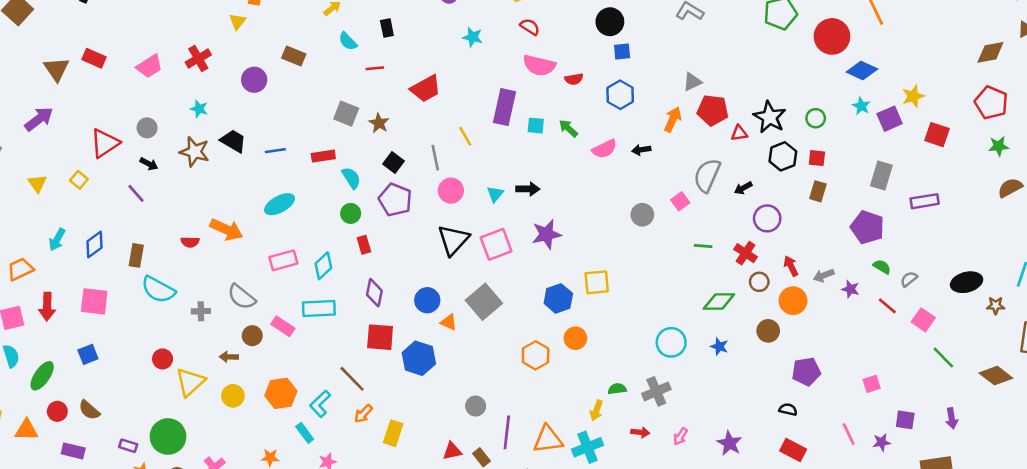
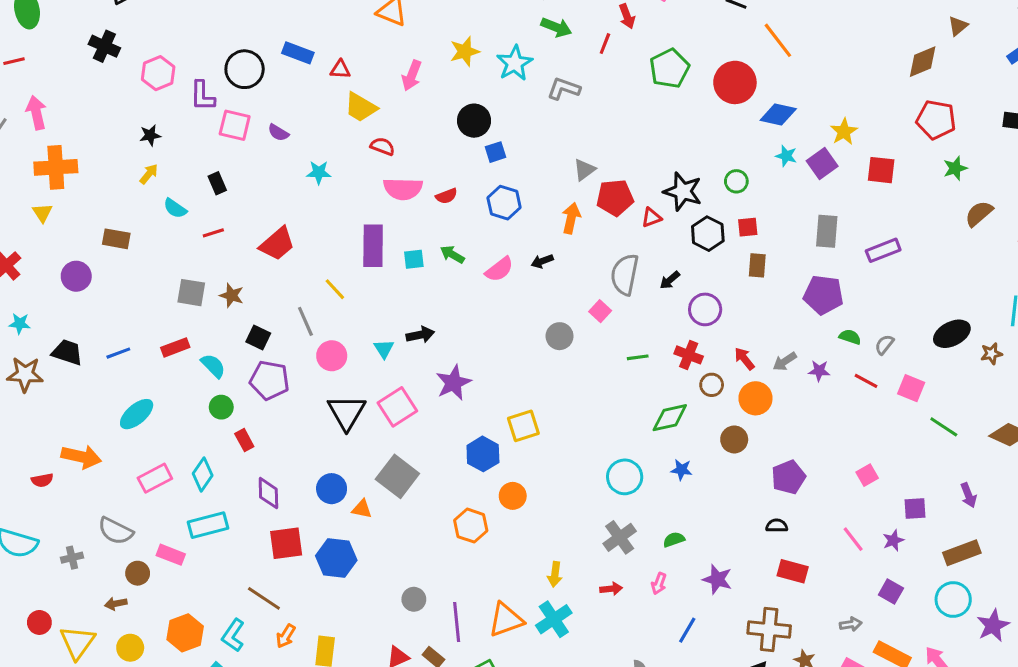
green semicircle: (617, 389) -> (674, 540), moved

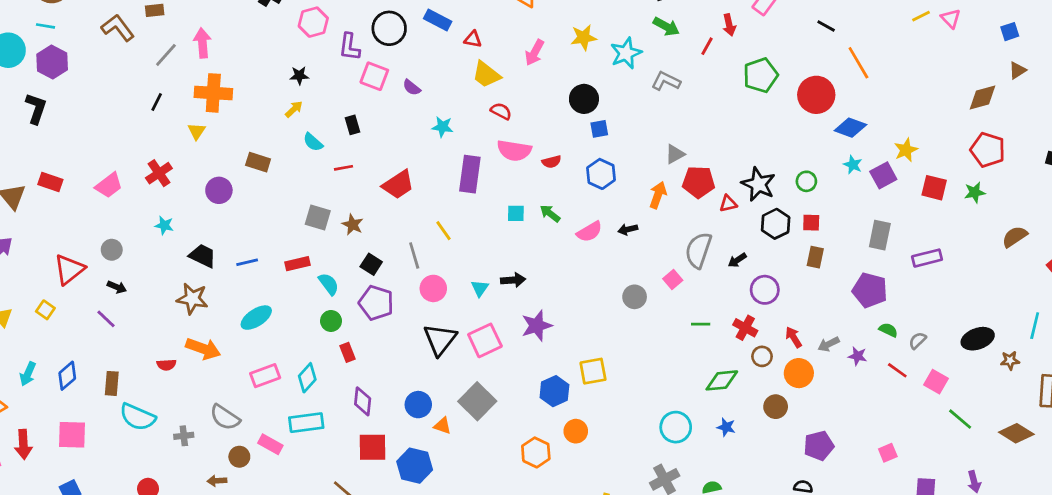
green star: (955, 168) -> (975, 192), moved
purple rectangle: (373, 246) -> (470, 174), moved
brown star: (25, 374) -> (192, 299), moved

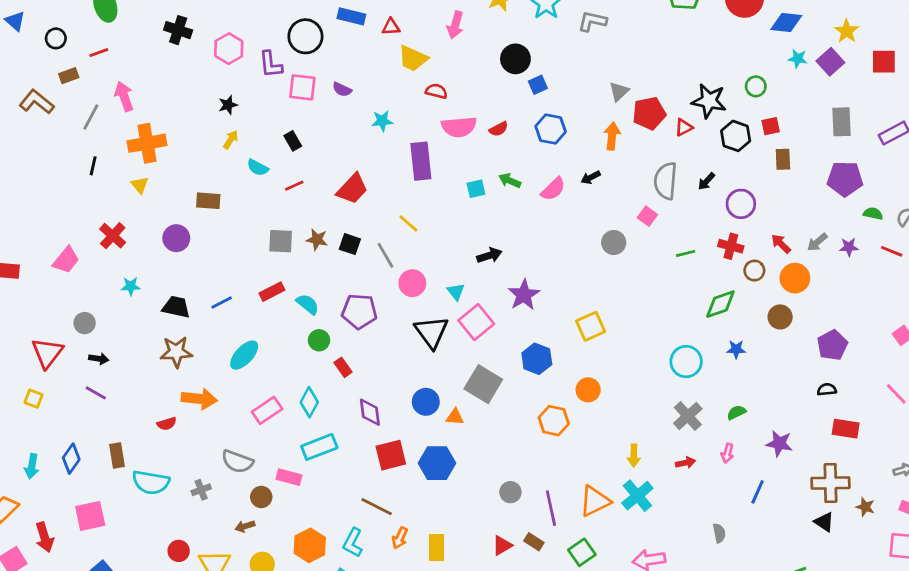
black square: (371, 264) -> (350, 244), moved
cyan triangle: (480, 288) -> (456, 292), moved
blue hexagon: (554, 391) -> (537, 359), moved

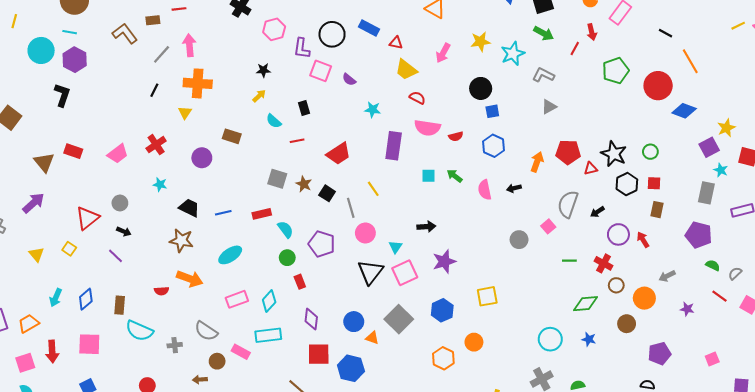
cyan star: (798, 59) -> (721, 170), moved
gray triangle: (619, 91) -> (549, 107), moved
pink semicircle: (553, 189) -> (485, 190), turned 108
red arrow: (781, 244) -> (643, 240), moved
purple star: (849, 247) -> (687, 309), moved

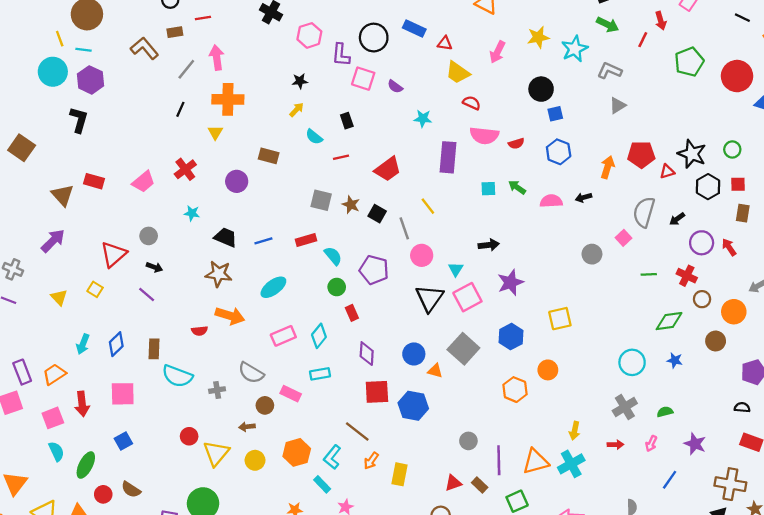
yellow line: (14, 21) -> (60, 39), moved, turned -32
pink semicircle: (485, 190) -> (551, 201), turned 102
cyan rectangle: (268, 335) -> (320, 374), size x0.7

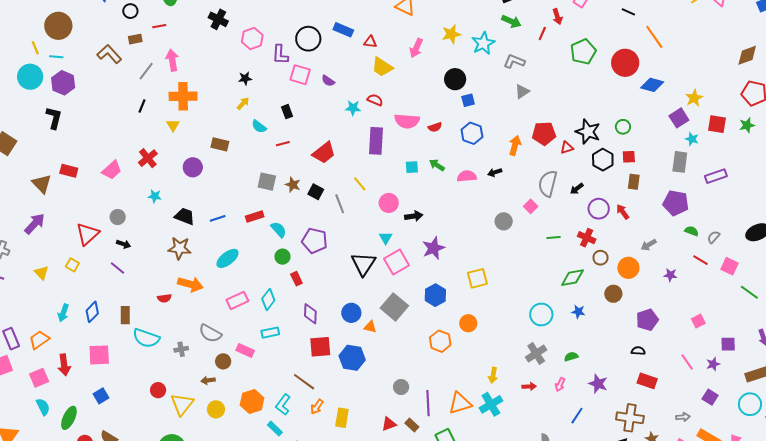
red semicircle: (472, 103) -> (375, 100), moved
pink circle: (422, 255) -> (389, 203), moved

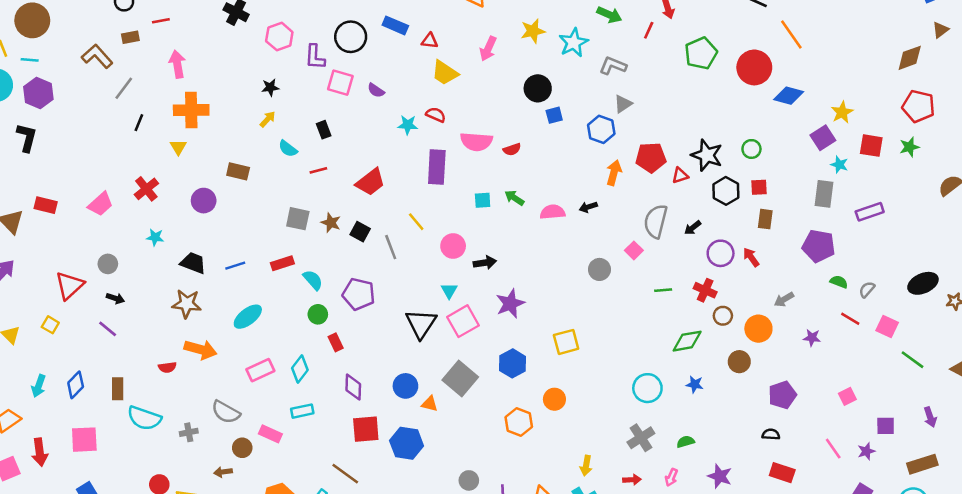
gray line: (146, 71) -> (124, 88), moved
blue hexagon: (472, 133) -> (601, 129), moved

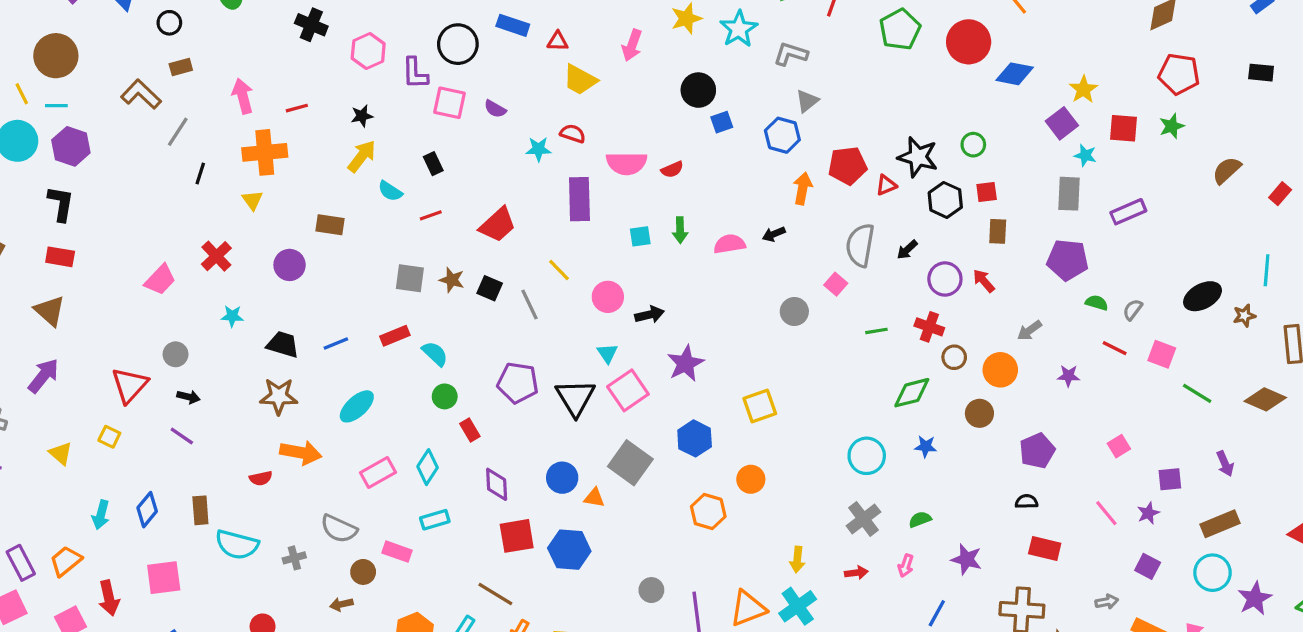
red line: (161, 21) -> (297, 108), moved
yellow arrow: (268, 119) -> (362, 156), size x1.5
green arrow: (514, 198) -> (680, 230), turned -120
red rectangle: (46, 205) -> (60, 257), moved
purple pentagon: (359, 294) -> (518, 383), moved

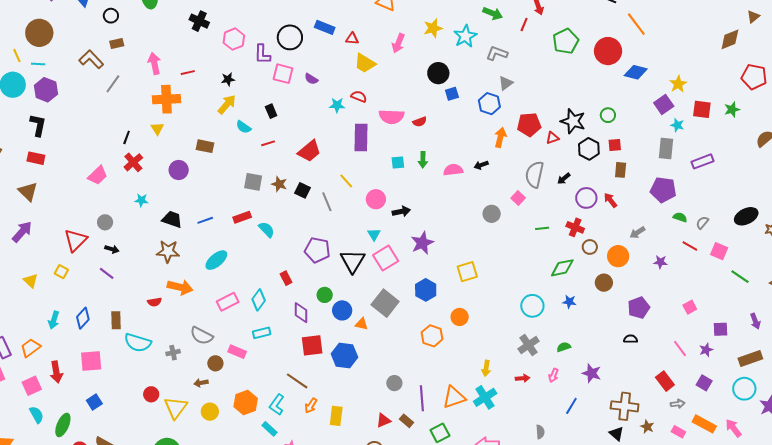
red pentagon: (1179, 74) -> (754, 77), moved
black line: (200, 174) -> (127, 137), moved
green circle: (445, 396) -> (325, 295), moved
red rectangle: (1045, 549) -> (665, 381), moved, turned 36

